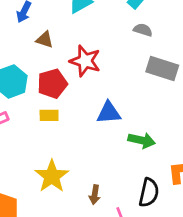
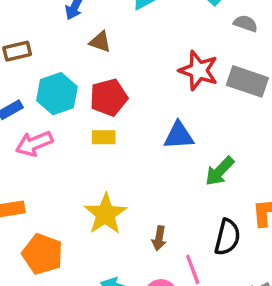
gray semicircle: (143, 30) -> (246, 23), moved
red star: (85, 61) -> (199, 70), moved
green arrow: (142, 140) -> (220, 171), turned 120

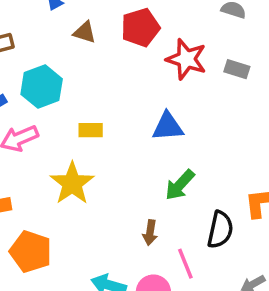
gray rectangle: (247, 81) -> (237, 69), size x0.6
red pentagon: (109, 97) -> (140, 28), moved
green arrow: (220, 171) -> (180, 185), moved
yellow star: (106, 214) -> (72, 183), moved

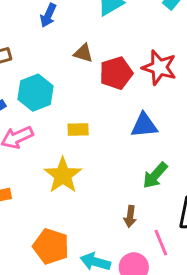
red pentagon: (140, 28) -> (116, 73), moved
brown triangle: (85, 32) -> (83, 53), moved
orange pentagon: (31, 252) -> (51, 246), moved

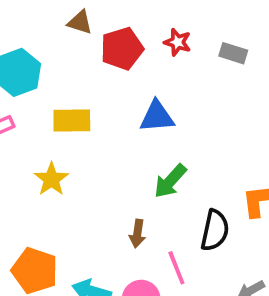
red star: (159, 67) -> (178, 42), size x0.6
yellow rectangle: (78, 129) -> (72, 121), size x1.4
yellow star: (63, 175) -> (51, 179), size x0.7

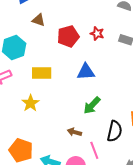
brown triangle: (80, 22) -> (39, 20), moved
brown arrow: (137, 233) -> (74, 132), turned 96

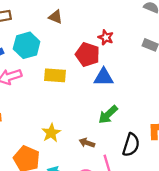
red star: (97, 34) -> (106, 37), moved
red pentagon: (68, 36) -> (88, 54), moved, turned 30
yellow star: (30, 103) -> (51, 133), moved

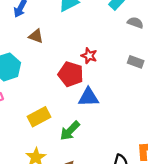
yellow rectangle: (55, 75) -> (39, 117), moved, turned -30
green arrow: (108, 115) -> (70, 131), moved

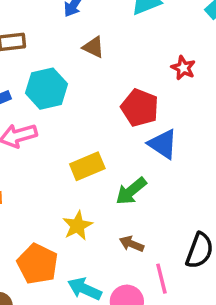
red star: (89, 56) -> (183, 68), moved
blue triangle: (88, 97) -> (163, 144), turned 30

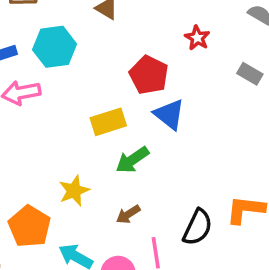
yellow rectangle: (87, 166) -> (108, 122), moved
brown arrow: (132, 244) -> (128, 214), turned -60

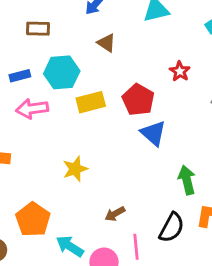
yellow rectangle: (108, 122) -> (91, 102), moved
green arrow: (132, 160) -> (187, 180), moved, turned 108
yellow star: (74, 191) -> (75, 169), moved

